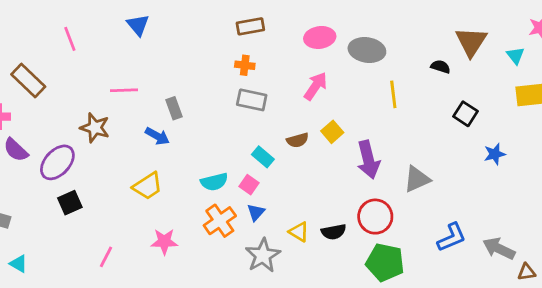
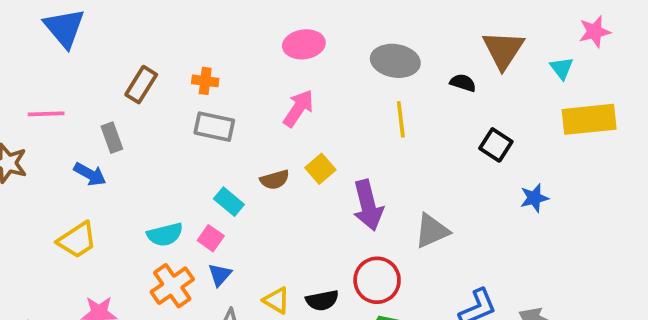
blue triangle: (138, 25) -> (64, 28), size x1.4
brown rectangle: (250, 26) -> (141, 85), moved, turned -48
gray ellipse: (367, 50) -> (395, 61), moved

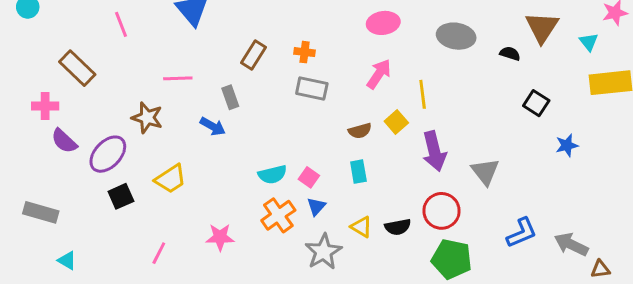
yellow line: (401, 119) -> (423, 94), moved
cyan rectangle: (229, 202) -> (358, 172), moved, turned 40
gray triangle: (432, 231) -> (485, 172), turned -44
yellow trapezoid: (77, 240) -> (170, 179), moved

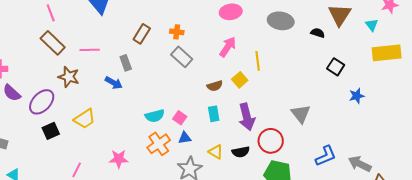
brown rectangle: (77, 68) -> (53, 43), moved
gray rectangle: (312, 89) -> (182, 57), turned 30
purple arrow: (434, 151) -> (247, 117), moved
blue triangle: (316, 207) -> (185, 138), turned 40

